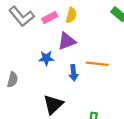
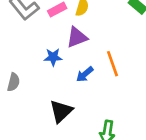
orange line: (97, 64) -> (113, 64), turned 65
blue arrow: (73, 73) -> (85, 74), turned 56

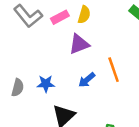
blue star: (53, 57) -> (46, 84), moved

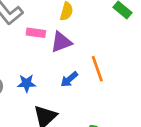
pink rectangle: (60, 17) -> (36, 33), moved, turned 36

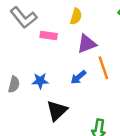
purple triangle: (61, 42) -> (87, 44), moved

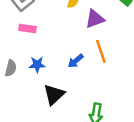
pink rectangle: (49, 35) -> (28, 29), moved
purple triangle: (87, 44) -> (95, 19), moved

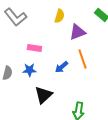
pink rectangle: (28, 29) -> (34, 48), moved

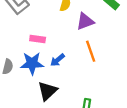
blue arrow: (61, 67) -> (57, 60), moved
blue star: (29, 70) -> (32, 63), size x1.5

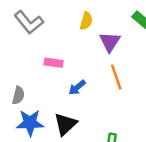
purple triangle: (85, 21) -> (110, 42), turned -36
blue star: (32, 63) -> (30, 123), moved

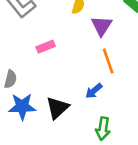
pink rectangle: (54, 63) -> (46, 47), turned -30
blue arrow: (77, 88) -> (94, 91), moved

